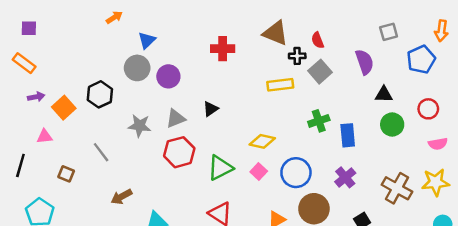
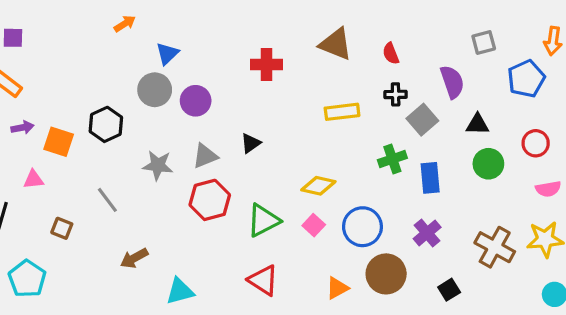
black cross: (297, 56) -> (396, 94), moved
gray square: (320, 72) -> (422, 120), moved
orange square: (64, 108) -> (59, 142), turned -30

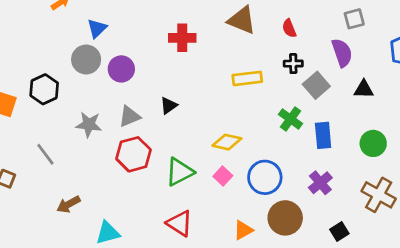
gray square: (484, 43) -> (354, 19), moved
green cross: (392, 159) -> (291, 119), turned -35
green circle: (488, 164) -> (373, 143), moved

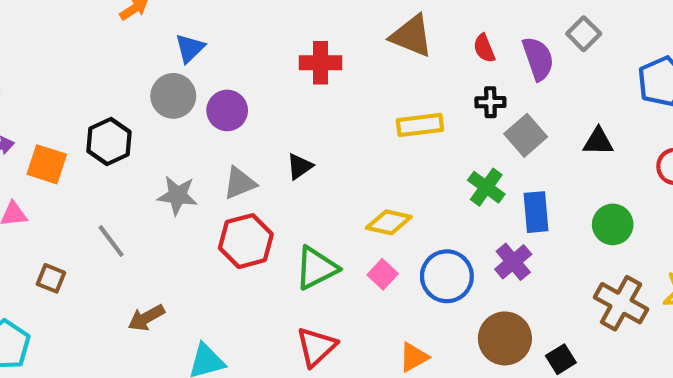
gray square: (354, 19) -> (584, 34), turned -30
purple semicircle: (342, 53) -> (538, 59), moved
purple cross: (320, 183) -> (513, 262), moved
brown circle: (285, 218) -> (505, 338), moved
red triangle: (180, 223) -> (316, 347), turned 44

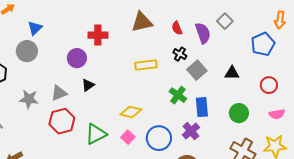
brown triangle: (412, 36) -> (142, 22), turned -35
black cross: (490, 102) -> (180, 54), turned 32
purple circle: (227, 110) -> (77, 58), moved

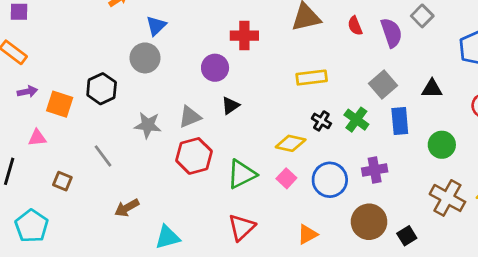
black cross: (180, 54) -> (321, 121), moved
blue rectangle: (202, 107) -> (400, 121), moved
purple cross: (191, 131) -> (375, 170), turned 30

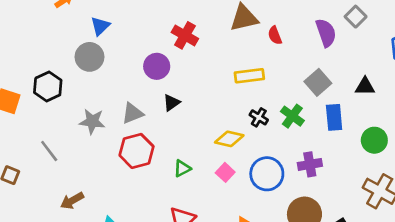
red semicircle: (355, 26) -> (275, 35), moved
red cross: (244, 36) -> (185, 35), turned 30
green triangle: (242, 174) -> (182, 168), size x0.6

